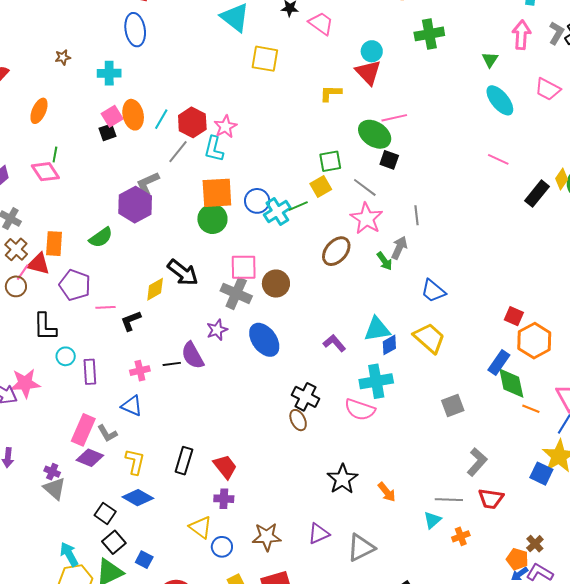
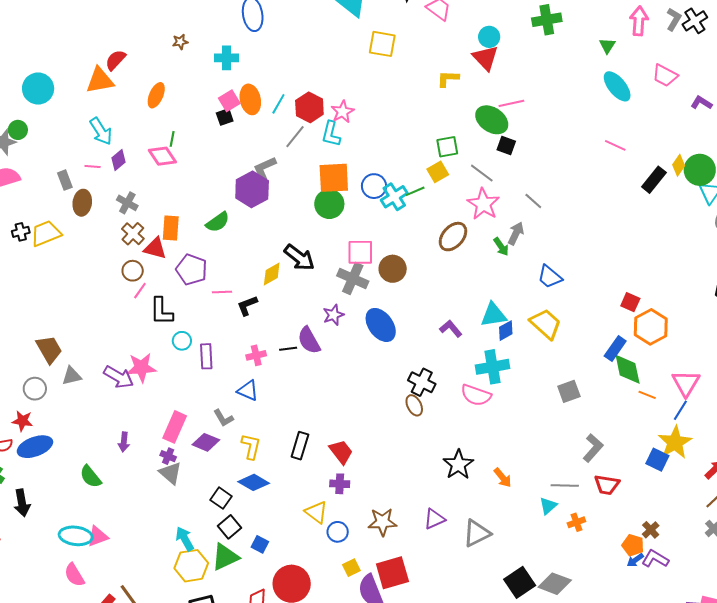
gray line: (416, 215) -> (533, 201), turned -42
pink line: (23, 272) -> (140, 291), moved
pink rectangle: (83, 430) -> (175, 427), moved

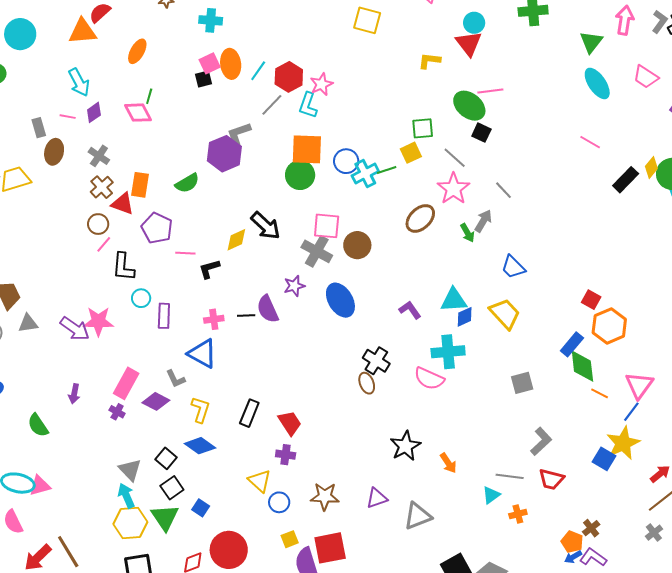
green triangle: (607, 46) -> (591, 42), size x1.4
blue triangle: (248, 391) -> (202, 354), size x1.4
gray triangle: (170, 473) -> (130, 470), moved
green triangle: (225, 557) -> (165, 517), turned -44

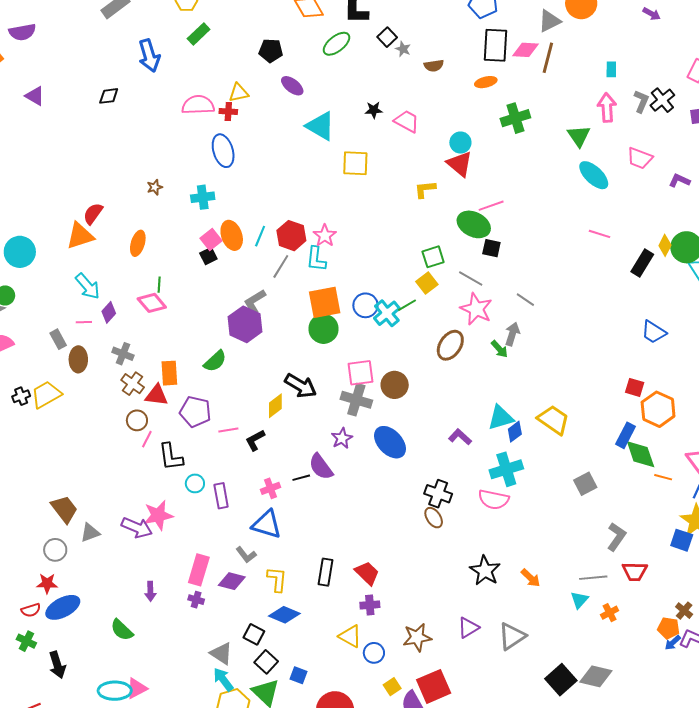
blue trapezoid: (513, 267) -> (654, 332), moved

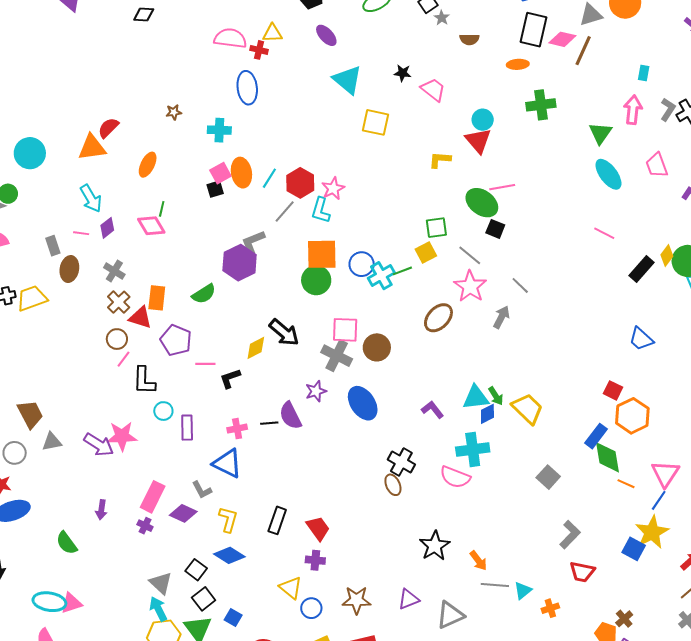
pink trapezoid: (640, 158) -> (657, 165), turned 40
green arrow: (499, 349) -> (496, 396), moved
gray square: (585, 484) -> (548, 477), turned -30
gray line: (593, 578) -> (495, 585), moved

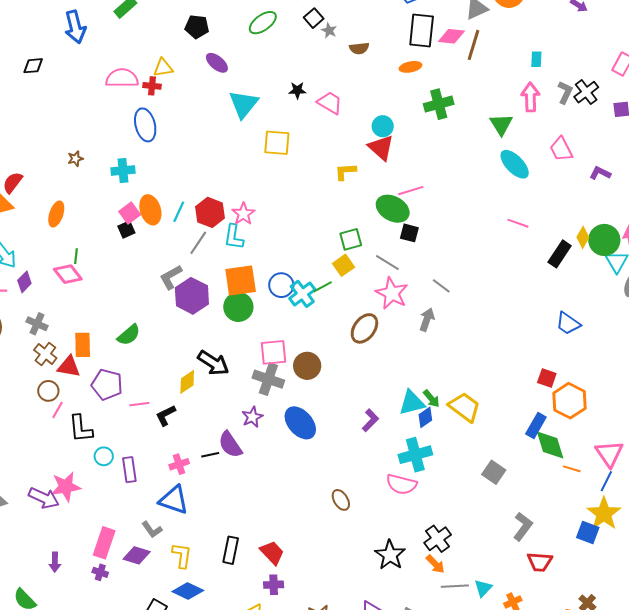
cyan triangle: (347, 80) -> (244, 104), turned 36
purple hexagon: (240, 263) -> (192, 296), moved
purple L-shape: (433, 410) -> (370, 420), turned 90
black cross: (401, 462) -> (438, 539), moved, turned 32

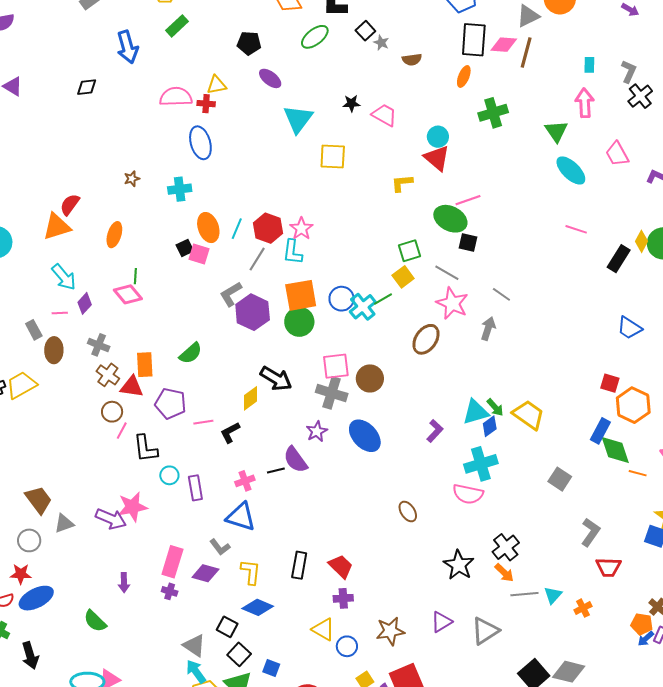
orange ellipse: (410, 67) -> (464, 76), turned -55
gray L-shape: (565, 92) -> (629, 71), moved
pink square: (130, 213) -> (199, 254), moved, turned -35

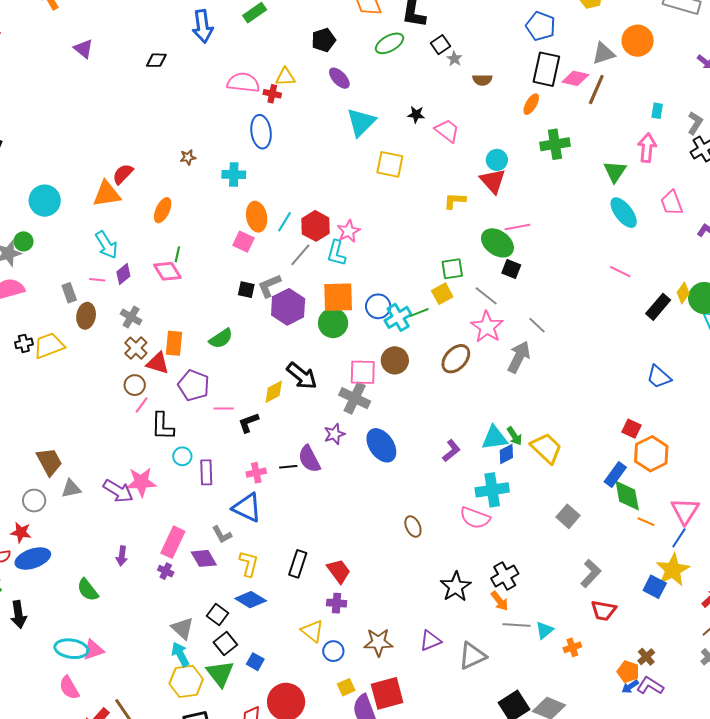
black pentagon: (249, 43) -> (324, 40), turned -30
black square: (185, 248) -> (246, 290), moved, turned 30
gray arrow: (488, 329) -> (519, 357), size x1.4
brown circle: (370, 378) -> (395, 360), moved
purple diamond: (205, 573) -> (204, 558), turned 36

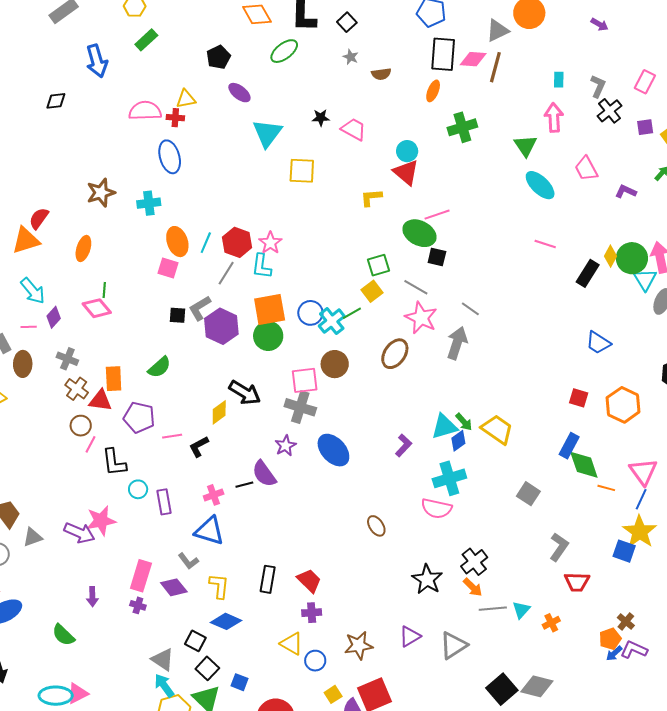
black square: (440, 45) -> (347, 22), moved
brown star: (188, 157) -> (101, 193), size x1.8
orange hexagon: (651, 454) -> (623, 405), moved
orange pentagon: (628, 672) -> (610, 639), turned -30

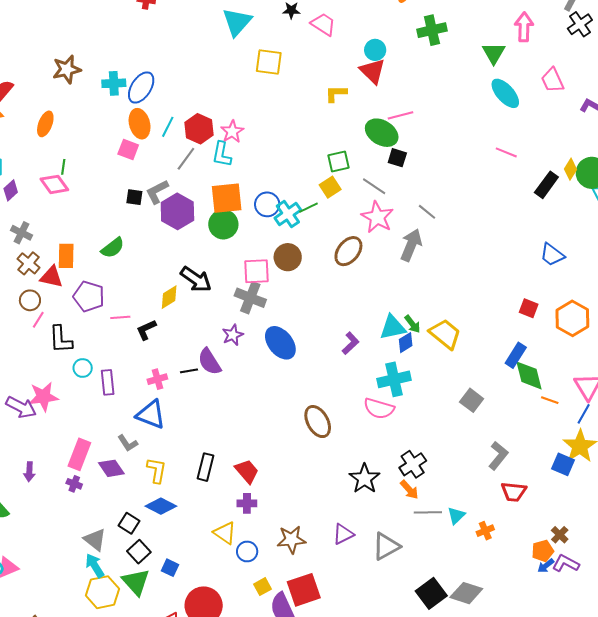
blue ellipse: (170, 157) -> (141, 87), moved, turned 44
brown ellipse: (376, 526) -> (318, 422), size x1.5

